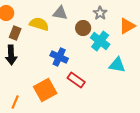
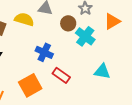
cyan triangle: (117, 65) -> (102, 71), moved

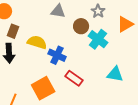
yellow semicircle: (24, 19) -> (37, 42), moved

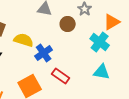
cyan cross: (98, 39) -> (100, 42), moved
blue cross: (57, 55) -> (44, 53), turned 30

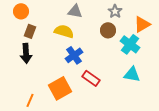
brown circle: (68, 24) -> (108, 30), moved
yellow semicircle: (24, 40) -> (64, 31), moved

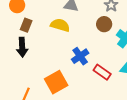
blue cross: (74, 55) -> (80, 56), moved
red rectangle: (91, 78) -> (102, 72), moved

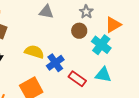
yellow semicircle: (60, 25) -> (34, 52), moved

